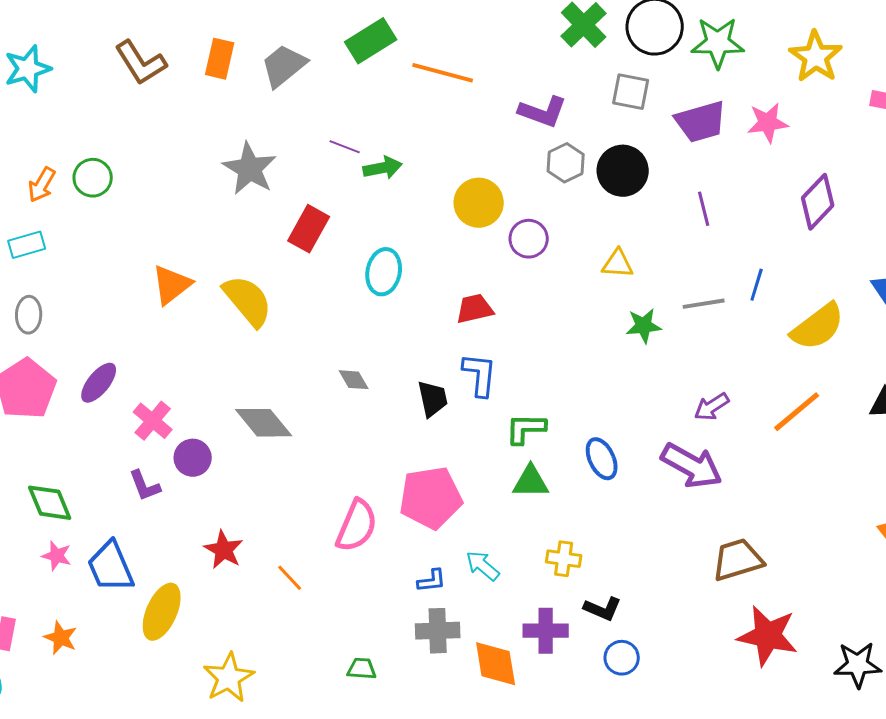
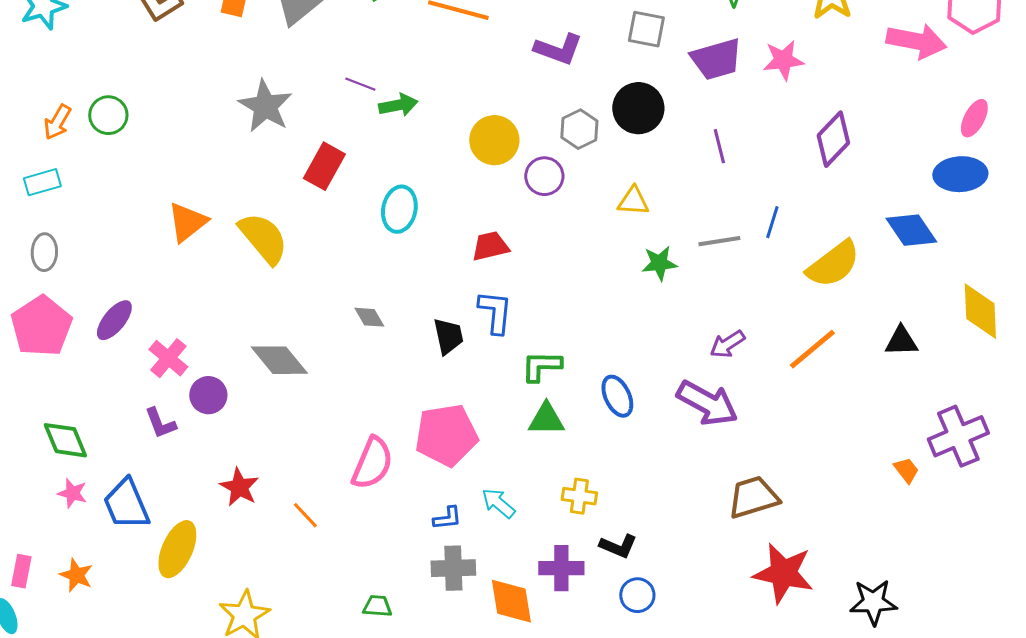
gray hexagon: (566, 163) -> (579, 129), moved

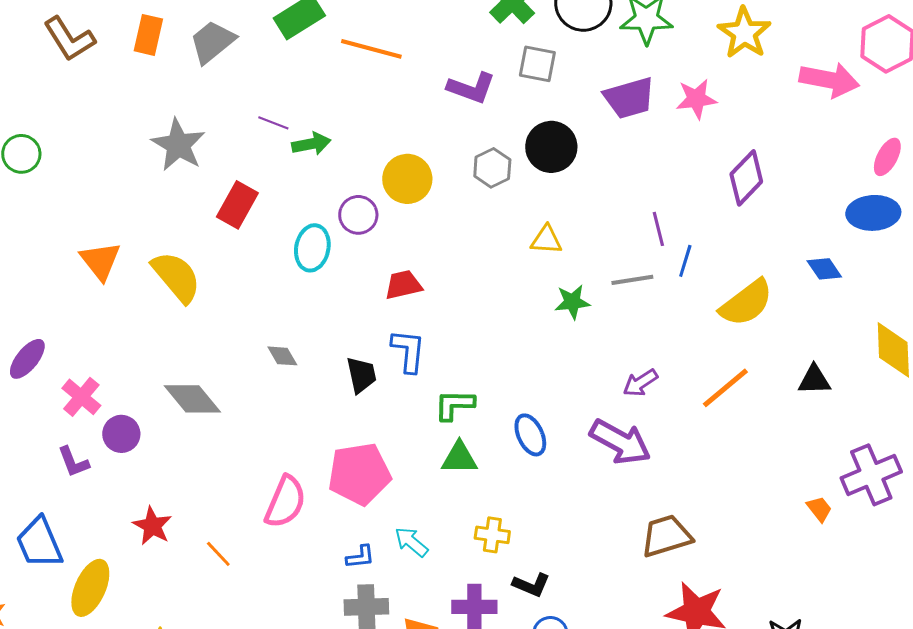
gray square: (646, 29) -> (537, 64), moved
purple line: (719, 146) -> (658, 229), moved
purple circle: (544, 176) -> (358, 215), moved
orange triangle: (187, 222) -> (100, 261), turned -30
blue diamond: (911, 230) -> (824, 269), size x0.7

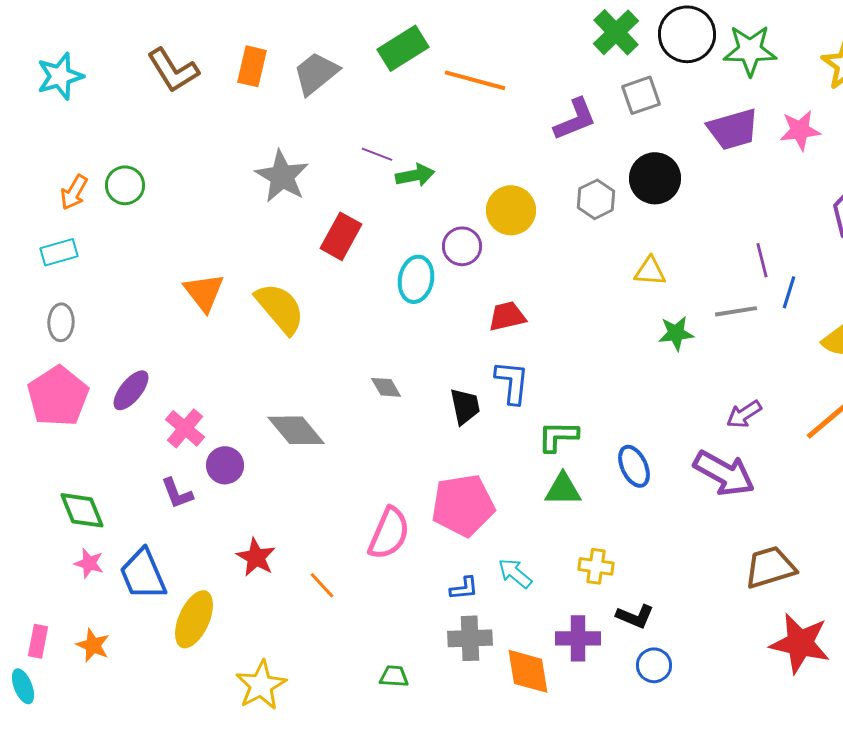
gray square: (537, 64) -> (641, 95), turned -30
purple L-shape: (471, 88) -> (575, 119), turned -42

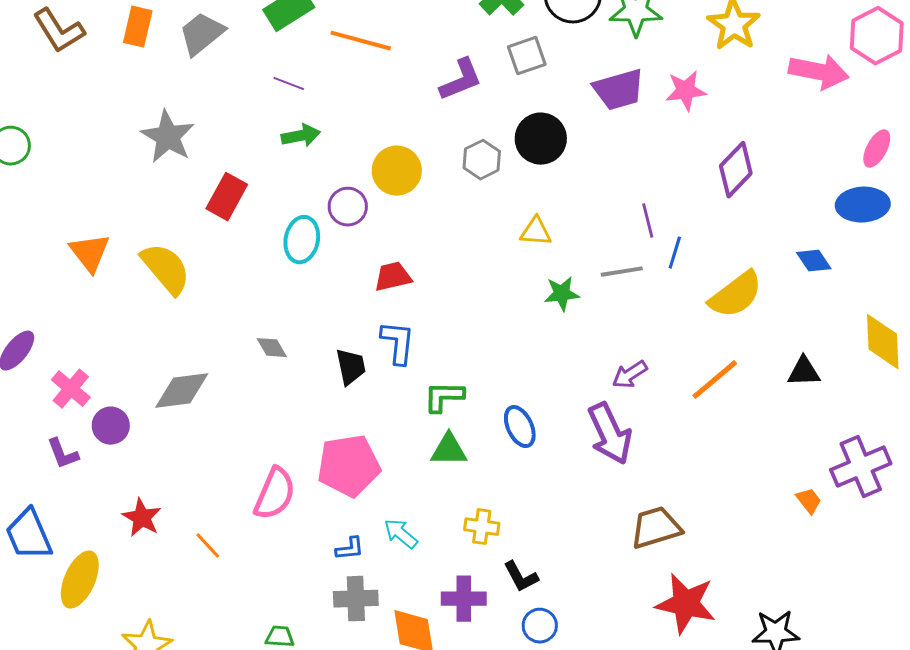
purple line: (377, 154) -> (289, 84), moved
gray diamond: (296, 430) -> (182, 391), turned -58
purple arrow: (724, 473) -> (610, 434), turned 36
black L-shape: (635, 616) -> (521, 577), turned 39

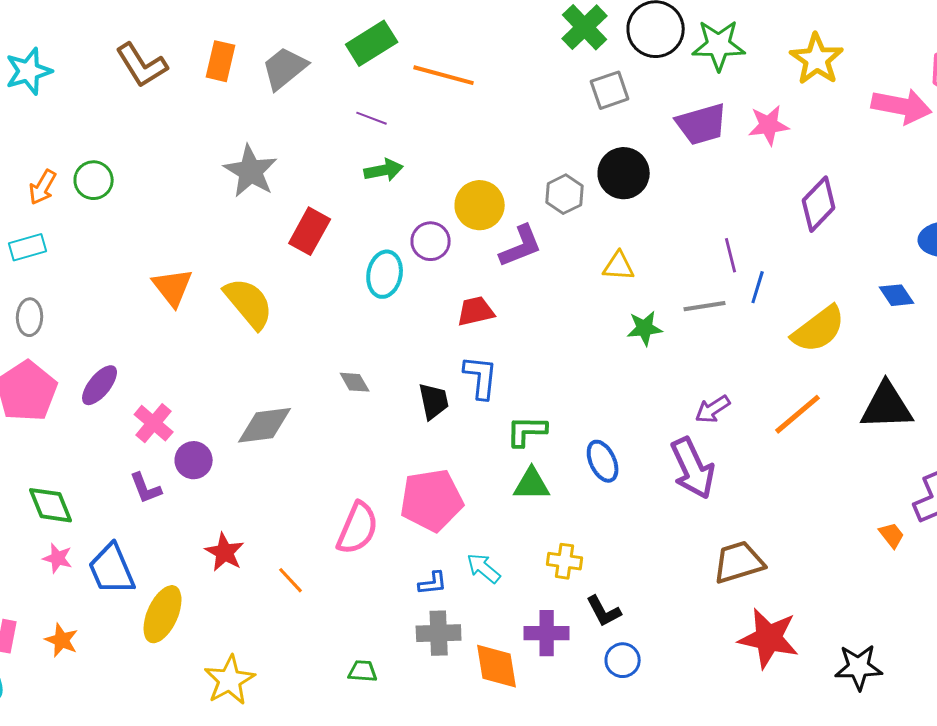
purple L-shape: (461, 80) -> (521, 246), moved
black triangle: (804, 372) -> (887, 406), size x1.6

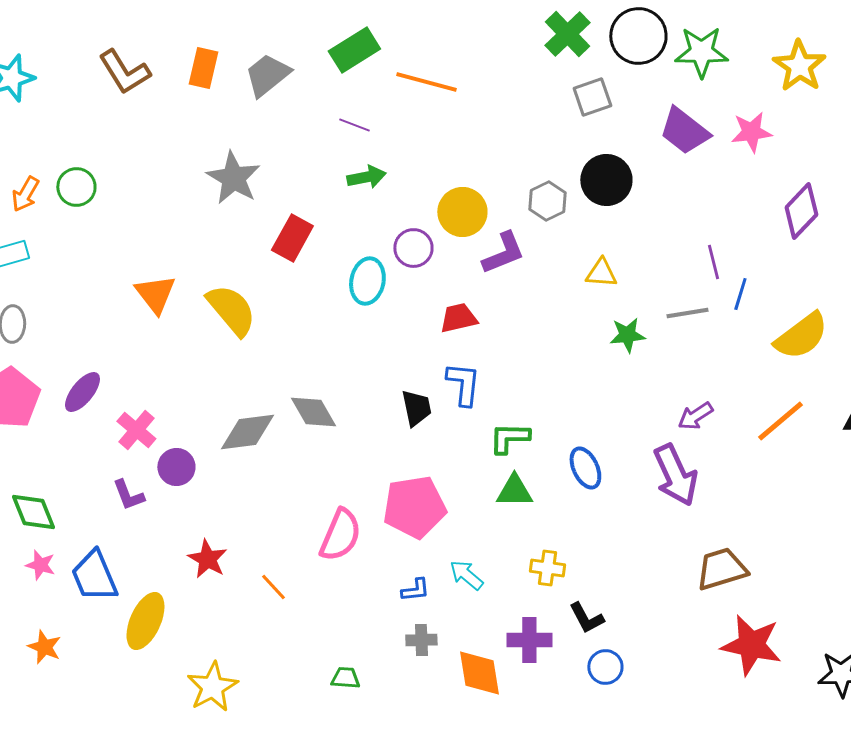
purple trapezoid: (702, 124) -> (684, 131), turned 54
gray diamond: (355, 382) -> (313, 412), moved, size x1.5
gray cross: (439, 633) -> (421, 640), size x0.7

